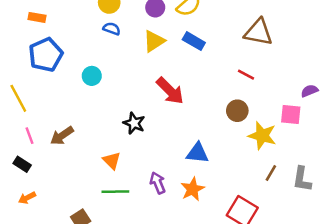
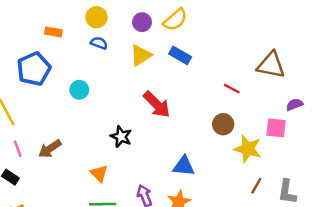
orange rectangle: (37, 17) -> (53, 32), moved
brown triangle: (258, 32) -> (271, 65), moved

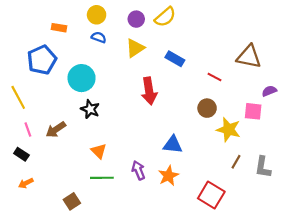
blue rectangle: (180, 55) -> (175, 59), moved
cyan circle: (79, 90) -> (82, 78), size x1.6
red arrow: (157, 105) -> (149, 91), turned 36
black star: (121, 137) -> (90, 109), moved

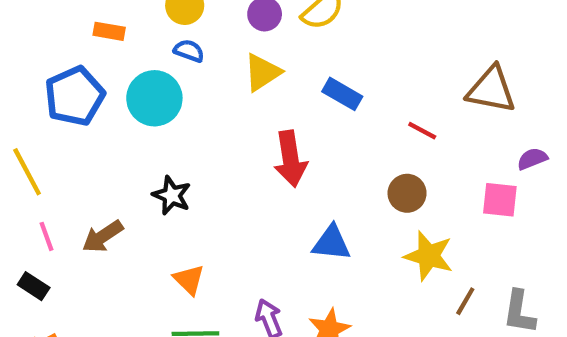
cyan circle: (82, 78) -> (154, 98), moved
yellow star: (228, 130) -> (429, 256), moved
blue triangle: (173, 145) -> (331, 243), moved

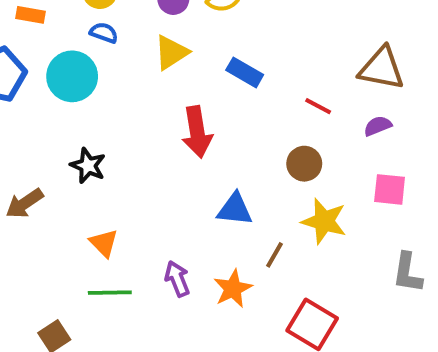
purple semicircle: (532, 159) -> (378, 126), moved
pink square: (500, 200) -> (390, 189), moved
brown line: (465, 301) -> (274, 255), moved

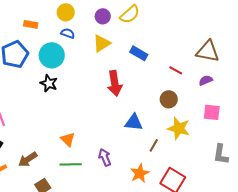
black star: (88, 166) -> (49, 83), moved
brown arrow: (24, 203) -> (28, 159), moved
orange star: (233, 289) -> (140, 173), moved

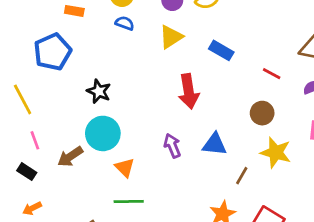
cyan circle: (52, 55) -> (103, 133), moved
purple arrow: (105, 157) -> (172, 146), moved
brown arrow: (28, 159) -> (70, 157), moved

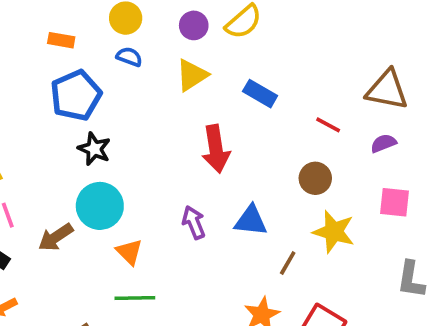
blue pentagon: (53, 52) -> (76, 95), moved

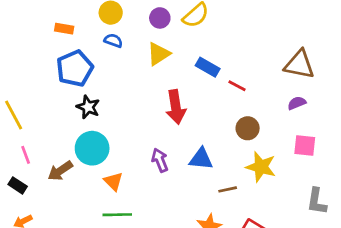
red line: (328, 125) -> (237, 86), moved
brown line: (288, 263) -> (228, 189), turned 48

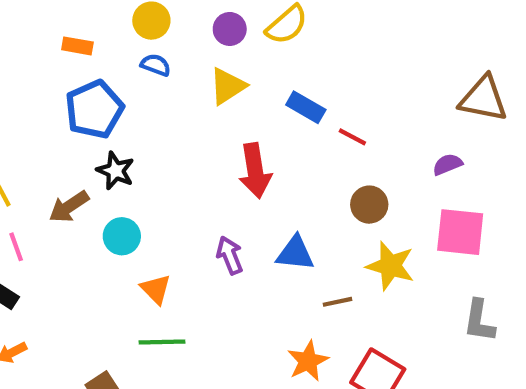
brown triangle: (299, 64) -> (483, 99), moved
pink square: (305, 146) -> (460, 232), size x1.4
cyan circle: (92, 148) -> (122, 236), size x0.7
brown arrow: (60, 171) -> (69, 207), moved

